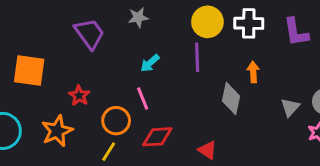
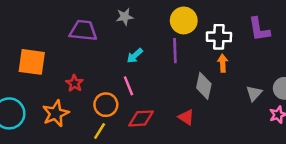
white cross: (249, 23) -> (219, 37), moved
purple trapezoid: (90, 34) -> (83, 31), turned -48
red triangle: (207, 150) -> (186, 117), moved

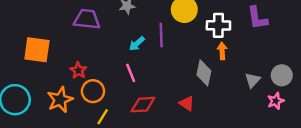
purple line: (175, 51) -> (161, 35), moved
orange circle: (106, 105) -> (93, 91), moved

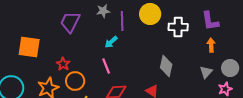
purple trapezoid: (87, 19) -> (70, 22), turned -70
purple line: (161, 35) -> (122, 21), moved
orange arrow: (222, 51) -> (211, 45), moved

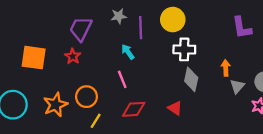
white cross: (178, 27) -> (184, 49), moved
cyan arrow: (111, 42) -> (128, 52), turned 96
orange arrow: (211, 45) -> (226, 68), moved
red star: (63, 64) -> (73, 56), moved

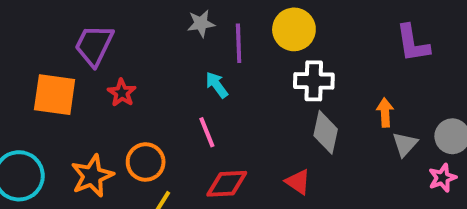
purple trapezoid: (81, 29) -> (94, 45), moved

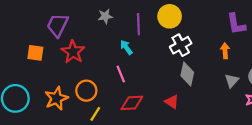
gray star: (201, 23) -> (105, 16), moved
white cross: (314, 81) -> (181, 45), turned -30
red star: (122, 93) -> (73, 52), size x1.5
orange square: (55, 95) -> (35, 53), size x0.7
orange arrow: (385, 113) -> (225, 51), moved

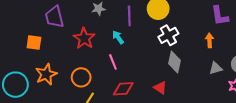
purple trapezoid: (57, 25) -> (54, 17), turned -40
red star: (73, 52) -> (84, 38), moved
gray triangle: (232, 81) -> (216, 68), turned 32
orange star: (56, 98) -> (46, 74), moved

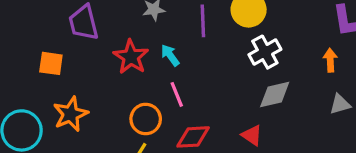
cyan arrow: (118, 37) -> (170, 55), moved
gray diamond: (175, 62) -> (275, 94), turned 65
orange circle: (81, 77) -> (146, 119), moved

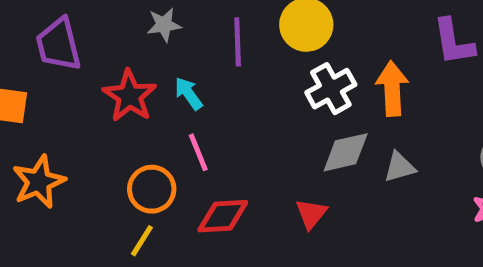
orange arrow: (330, 60) -> (392, 89), moved, size x1.5
gray triangle: (340, 104) -> (400, 167), moved
red triangle: (252, 135) -> (311, 214), turned 35

